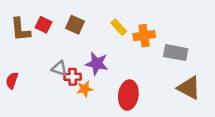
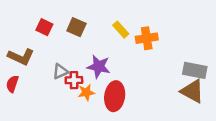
brown L-shape: (20, 30) -> (21, 57), moved, turned -60
gray rectangle: (176, 53) -> (195, 70), moved
gray triangle: (59, 68) -> (60, 71), turned -42
red ellipse: (128, 95) -> (115, 96), moved

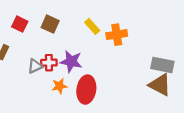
red cross: (74, 80) -> (49, 63), moved

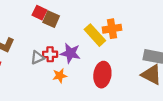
red square: (20, 24) -> (39, 13), moved
yellow rectangle: (92, 26) -> (95, 35), moved, size x1.5
red ellipse: (86, 90) -> (102, 75), moved

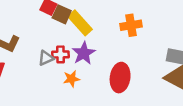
yellow rectangle: (95, 35) -> (80, 23), moved
purple star: (70, 53) -> (84, 53), turned 30

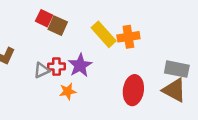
yellow rectangle: (80, 23) -> (104, 34), moved
red ellipse: (120, 78) -> (133, 90), moved

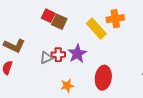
orange cross: (128, 37) -> (115, 19), moved
red ellipse: (133, 90) -> (103, 78), moved
orange star: (68, 91) -> (67, 86), moved

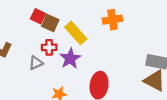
yellow rectangle: (96, 29) -> (76, 33), moved
red cross: (58, 55) -> (49, 47), moved

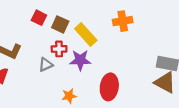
red square: (38, 16) -> (39, 18), moved
purple star: (70, 58) -> (80, 60), turned 30

